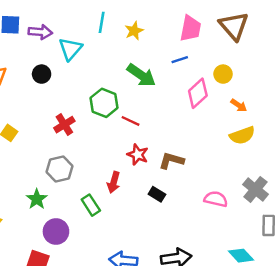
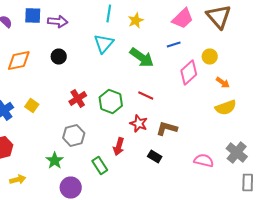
pink trapezoid: (191, 28) -> (183, 18), turned 35
cyan triangle: (70, 49) -> (104, 44), moved
green hexagon: (104, 103) -> (111, 102), moved
red line: (130, 121) -> (146, 96), moved

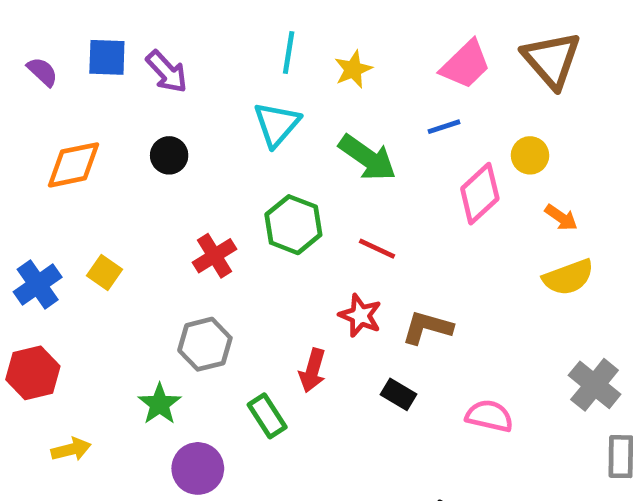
purple arrow: (58, 22) -> (167, 72), turned 42
green hexagon: (111, 102) -> (293, 225), moved
pink semicircle: (204, 160) -> (489, 416), moved

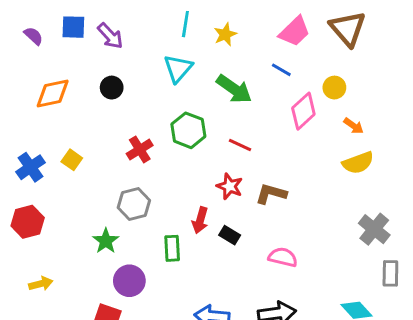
blue line: (444, 127) -> (281, 70), turned 48
black rectangle: (399, 394) -> (230, 235), moved
green rectangle: (267, 416) -> (172, 248), turned 30
pink semicircle: (489, 416) -> (283, 257), moved
yellow arrow: (71, 449) -> (41, 284), moved

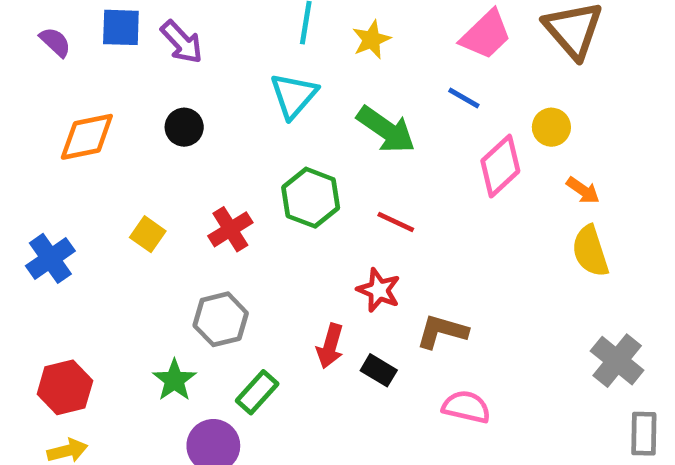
yellow square: (72, 160) -> (148, 234), moved
yellow semicircle: (358, 163) -> (590, 251), turned 92
brown L-shape: (271, 194) -> (442, 331), moved
red hexagon: (28, 222) -> (65, 387), moved
green rectangle: (172, 248) -> (257, 392), moved, turned 45

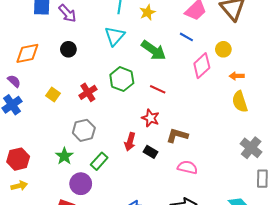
purple semicircle: (55, 42) -> (14, 81), moved
orange arrow: (583, 190) -> (237, 76), turned 144

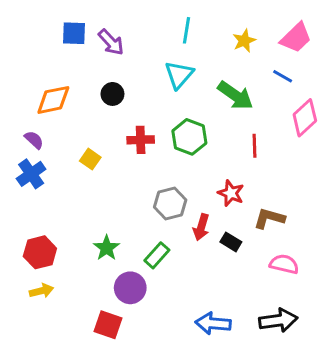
yellow star: (147, 12) -> (244, 41), moved
red line: (158, 89) -> (255, 146), moved, turned 63
red cross: (88, 92) -> (141, 140), moved, turned 30
gray hexagon: (84, 130) -> (170, 203), moved

